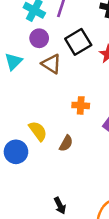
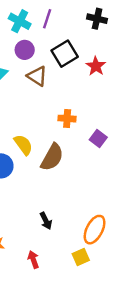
brown semicircle: (66, 143) -> (52, 157), size x1.6

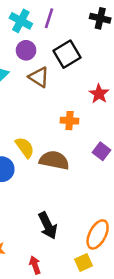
red star: (96, 66) -> (99, 94), moved
purple square: (98, 138) -> (101, 151), moved
brown semicircle: (52, 157) -> (54, 160), turned -108
black arrow: (46, 221) -> (48, 225), size x1.5

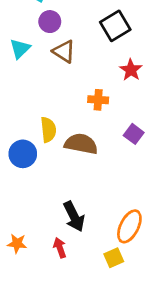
black square: (67, 54) -> (115, 26), moved
yellow semicircle: (25, 147) -> (48, 130), turned 30
red arrow: (35, 265) -> (60, 248), moved

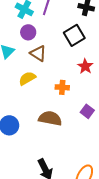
yellow semicircle: (48, 130) -> (27, 78), moved, turned -114

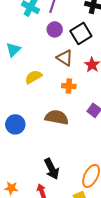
purple circle: (28, 32) -> (55, 29), moved
brown triangle: (38, 53) -> (65, 58), moved

